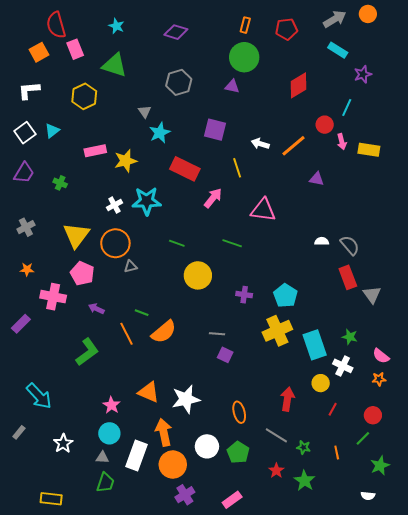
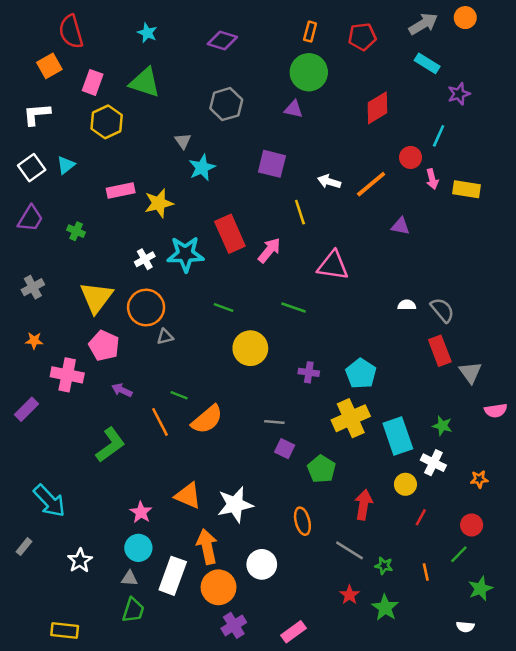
pink rectangle: (75, 49) -> (93, 82), moved, turned 42
red rectangle: (185, 169) -> (230, 234), moved, turned 40
pink semicircle: (381, 356) -> (496, 411), moved, turned -48
green pentagon: (238, 452) -> (322, 469), moved

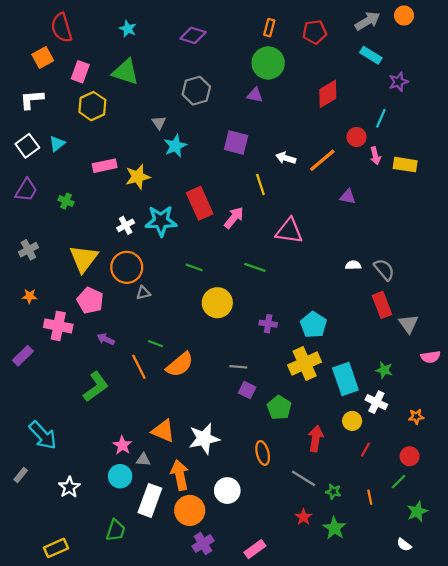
gray triangle: (129, 578) -> (143, 460), moved
white semicircle: (465, 627) -> (404, 545), turned 32
yellow rectangle: (65, 631) -> (56, 548), turned -30

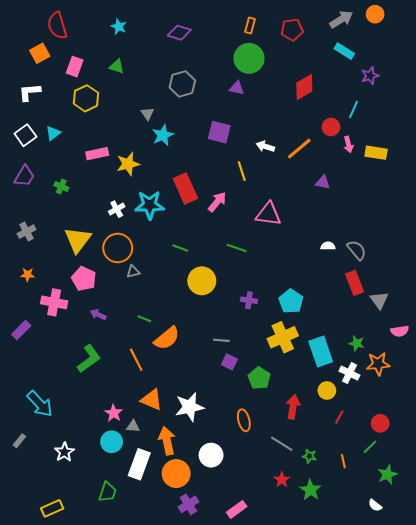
green triangle: (126, 72) -> (117, 67), size x0.6
orange line: (139, 367) -> (136, 360), moved
orange star: (416, 417) -> (378, 364), moved, size x1.6

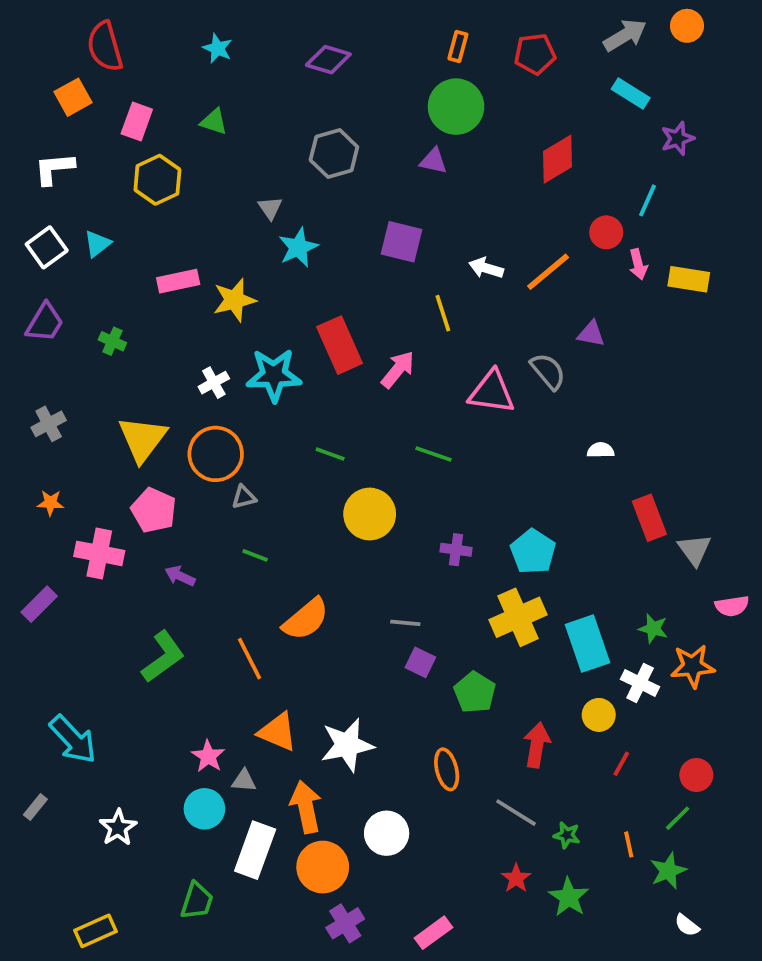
gray semicircle: (357, 250) -> (548, 371), moved
green line: (144, 319) -> (255, 555), moved
green star: (387, 475) -> (668, 871), moved

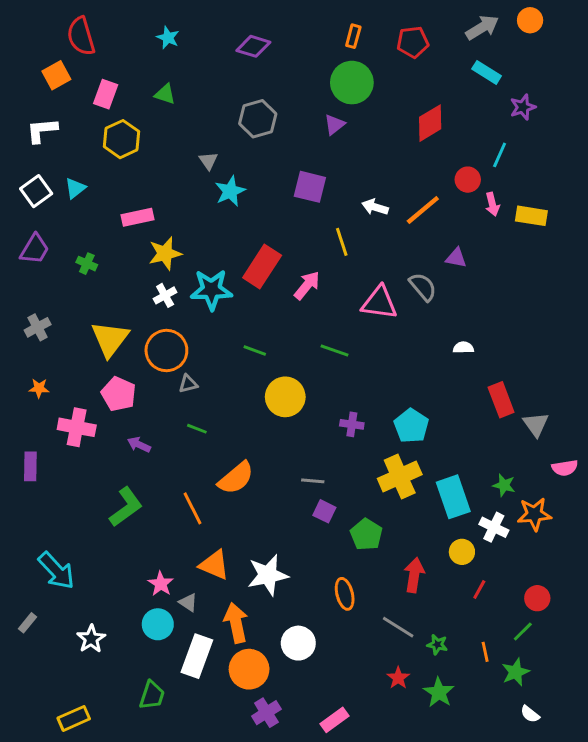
purple triangle: (433, 161) -> (334, 125), turned -50
yellow star: (234, 300) -> (165, 253), moved
red rectangle: (340, 345) -> (262, 266), turned 57
purple rectangle: (39, 604) -> (30, 466), turned -44
gray triangle: (244, 781) -> (188, 603), turned 30

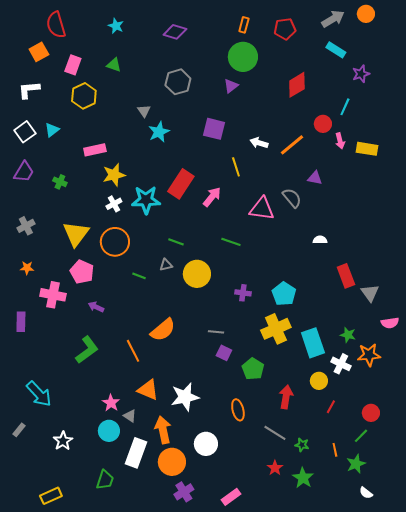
gray triangle: (188, 384) -> (166, 265), moved
green line: (197, 429) -> (139, 276), moved

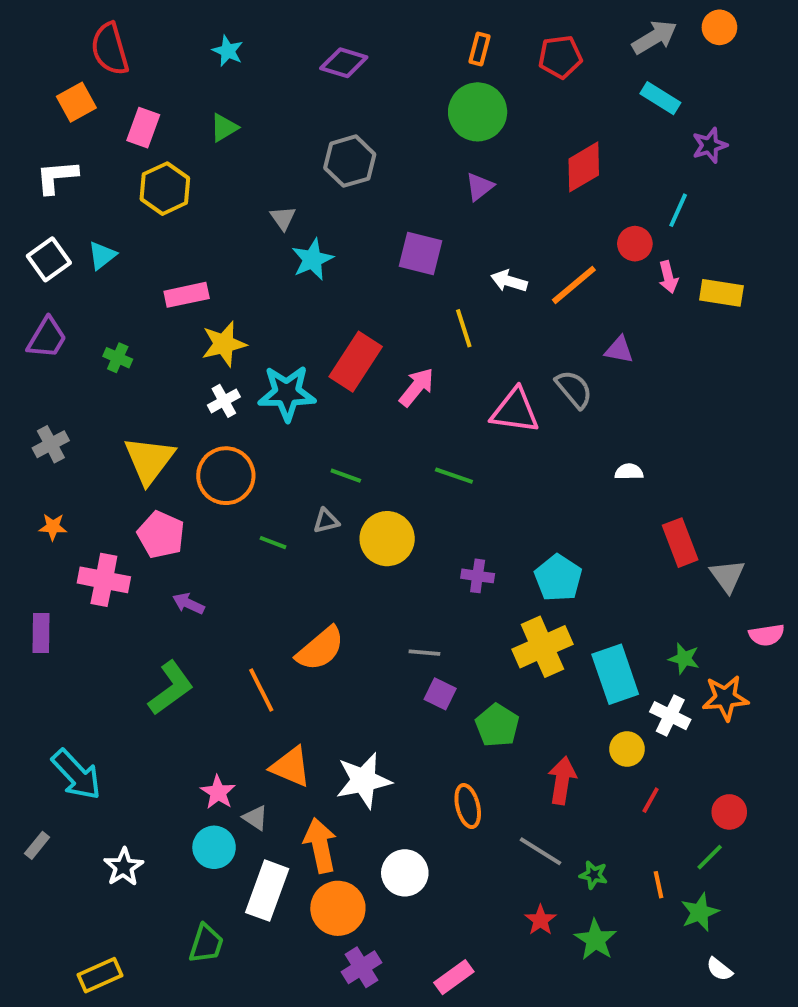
green triangle: (114, 65) -> (224, 128), turned -49
purple triangle: (231, 86) -> (480, 187), moved

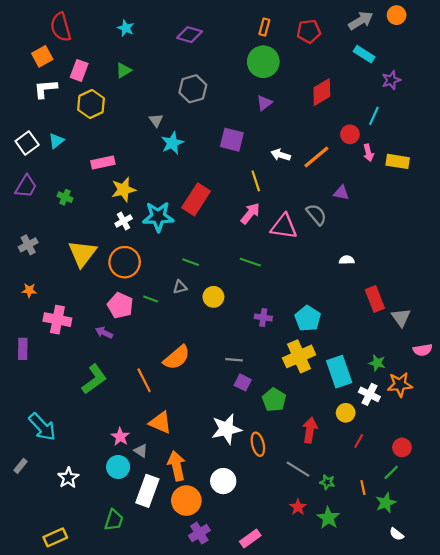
white L-shape: (57, 177) -> (46, 89), moved
pink arrow: (417, 387) -> (250, 213), moved
pink pentagon: (161, 535) -> (120, 306), moved
yellow circle: (387, 539) -> (213, 297), size x0.7
white star: (364, 780) -> (226, 429), moved

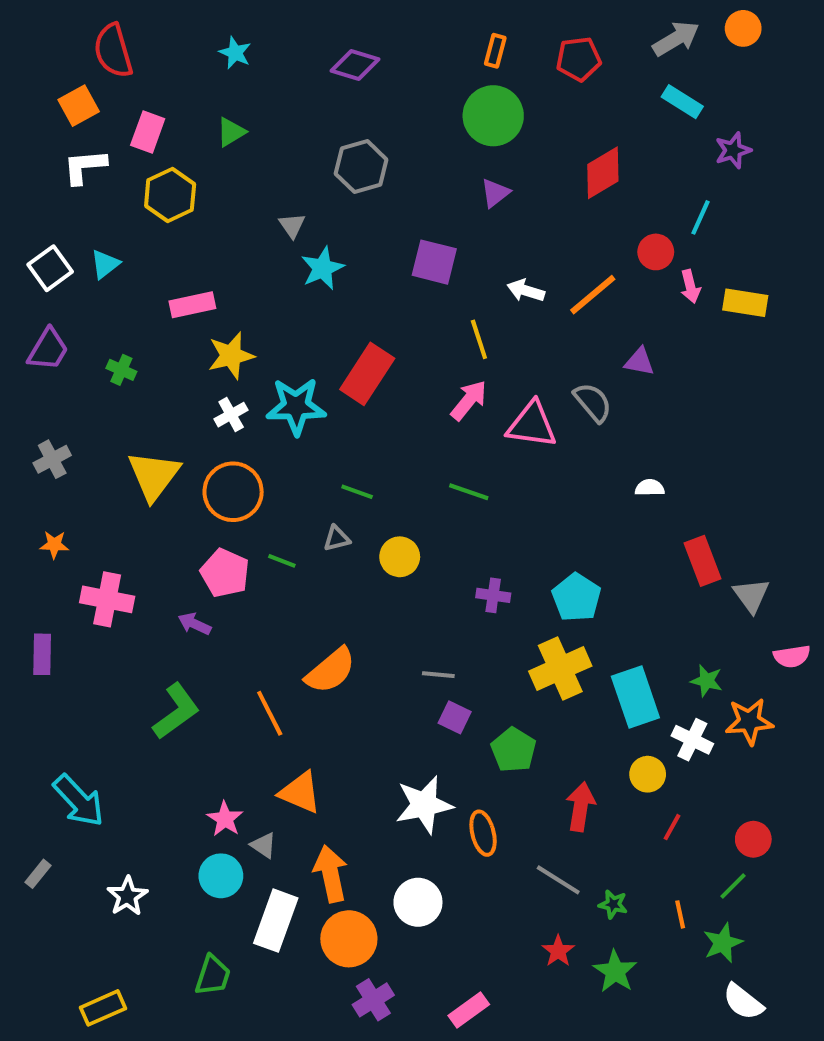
white semicircle: (397, 534) -> (743, 1002), size x1.5

